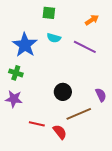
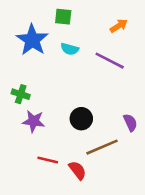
blue star: (25, 45) -> (32, 40), moved
purple star: (14, 99) -> (34, 121), moved

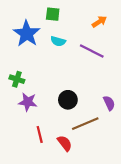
red line: (48, 160) -> (40, 134), turned 63

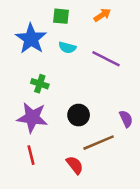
orange arrow: (99, 22) -> (102, 15), moved
green cross: (17, 79) -> (40, 84), moved
purple star: (28, 102) -> (32, 118), size x1.4
red line: (40, 134) -> (31, 155), moved

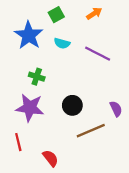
green square: (61, 16) -> (56, 15), turned -35
red line: (31, 155) -> (18, 142), moved
red semicircle: (75, 165) -> (51, 158), moved

